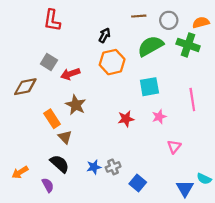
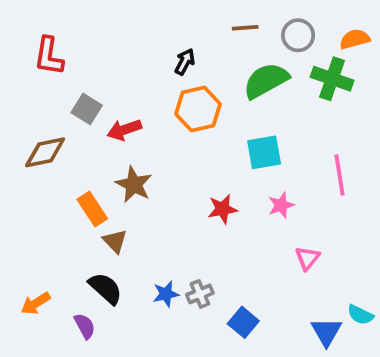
red L-shape: (52, 20) -> (49, 56), moved

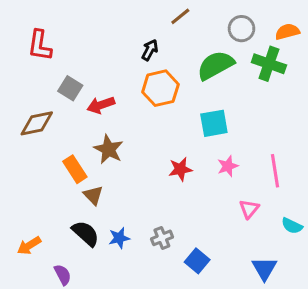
brown line: (245, 28) -> (180, 16), moved, turned -35
pink line: (340, 175) -> (275, 171), moved
blue star: (166, 294) -> (119, 238), moved
cyan semicircle: (360, 315) -> (292, 226), moved
purple semicircle: (85, 326) -> (63, 275), moved

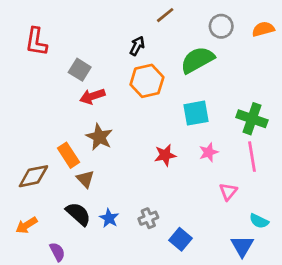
green cross: (269, 64) -> (252, 119), moved
gray square: (70, 88) -> (80, 70), moved
brown diamond: (37, 123) -> (33, 176), moved
cyan semicircle: (292, 226) -> (259, 221), moved
blue star: (119, 238) -> (109, 218), turned -30

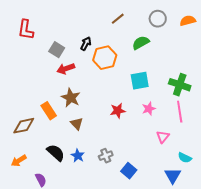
brown line: (165, 15) -> (118, 19), moved
black arrow: (137, 46) -> (86, 44), moved
green semicircle: (197, 60) -> (141, 43), size x0.7
brown triangle: (85, 179) -> (77, 124), moved

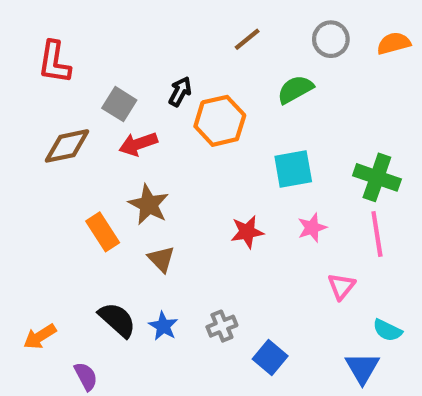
brown diamond: (24, 126) -> (67, 146), moved

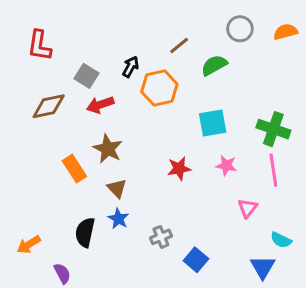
brown line: (247, 39) -> (179, 45), moved
pink star: (312, 228) -> (226, 166), turned 30
black semicircle: (117, 320) -> (85, 232), turned -120
blue star: (163, 326) -> (118, 219), moved

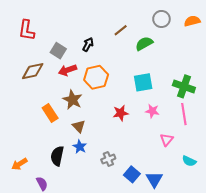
orange hexagon: (159, 88) -> (96, 77), moved
blue triangle: (263, 267) -> (154, 179), moved

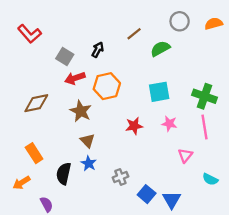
red L-shape: (27, 30) -> (30, 34), turned -50
brown diamond: (33, 71) -> (36, 103), moved
orange rectangle: (50, 113) -> (34, 153), moved

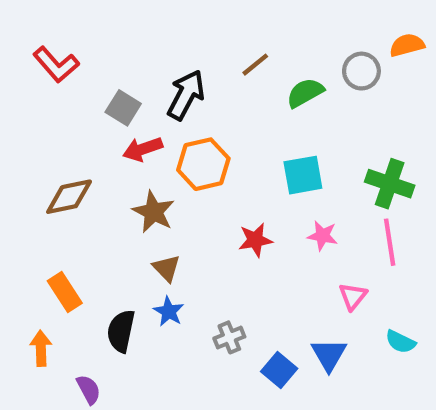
gray circle: (180, 21) -> (361, 71), moved
black arrow: (98, 50) -> (186, 95), size x1.6
orange arrow: (22, 183) -> (41, 348), turned 120
blue triangle: (172, 200) -> (329, 355), moved

